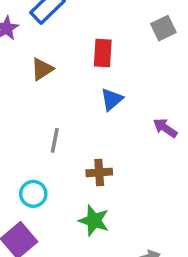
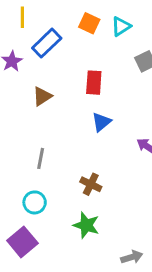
gray line: (55, 140) -> (41, 158), moved
brown cross: (99, 172) -> (91, 184), turned 30

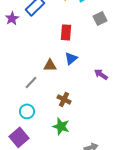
brown triangle: (42, 96) -> (50, 65), moved, turned 32
gray line: (41, 158) -> (31, 82), turned 32

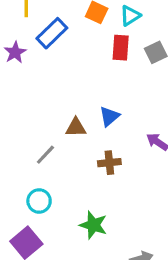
red rectangle: (66, 32) -> (121, 48), moved
brown cross: (64, 99) -> (109, 163), moved, turned -32

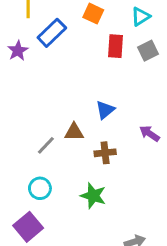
cyan triangle: (130, 16) -> (141, 17), moved
brown triangle: (76, 127) -> (74, 132), moved
green star: (93, 225) -> (93, 196), moved

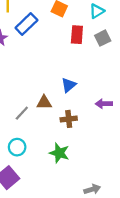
purple arrow: (150, 134) -> (104, 104), turned -35

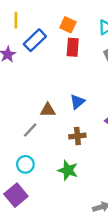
red rectangle: (77, 35) -> (73, 47), moved
brown triangle: (44, 103) -> (48, 110), moved

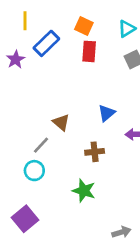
blue triangle: (77, 102) -> (107, 113), moved
brown triangle: (48, 110) -> (61, 122), turned 42
cyan circle: (25, 164) -> (34, 171), moved

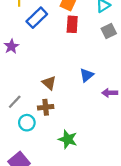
purple star: (16, 59) -> (11, 46), moved
gray line: (41, 145) -> (15, 102), moved
brown cross: (95, 152) -> (46, 107), moved

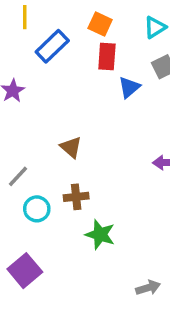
blue triangle: (87, 75) -> (129, 87), moved
brown cross: (46, 107) -> (76, 197), moved

